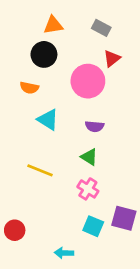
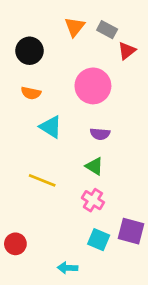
orange triangle: (53, 25) -> (75, 27), moved, turned -42
black circle: (44, 54) -> (30, 51), moved
red triangle: (112, 58) -> (127, 51), moved

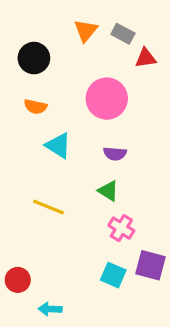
red triangle: (127, 51) -> (146, 58), turned 30
pink cross: (93, 200) -> (121, 228), moved
cyan arrow: (68, 268) -> (50, 309), moved

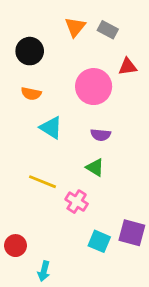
red triangle: (146, 58) -> (128, 67), moved
pink cross: (121, 228) -> (77, 202), moved
cyan arrow: (50, 309) -> (44, 271), turned -78

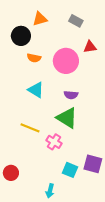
orange triangle: (75, 27) -> (40, 19), moved, turned 35
orange semicircle: (31, 94) -> (34, 58), moved
green triangle: (95, 167) -> (67, 118), size x1.6
cyan arrow: (44, 271) -> (50, 191), moved

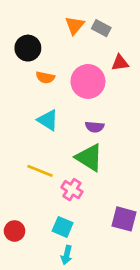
orange triangle: (40, 19) -> (75, 25), moved, turned -35
cyan square: (70, 170) -> (63, 227), moved

